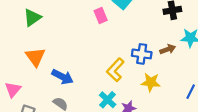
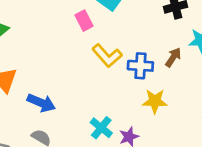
brown arrow: (168, 49) -> (173, 57), turned -32
yellow L-shape: (115, 70) -> (107, 56), moved, turned -80

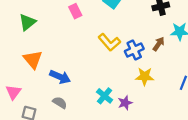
pink rectangle: (84, 21) -> (75, 11), moved
blue cross: (140, 66) -> (134, 50), turned -30

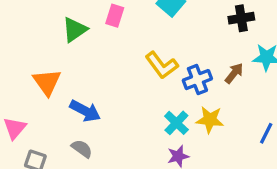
pink rectangle: (75, 11) -> (115, 16), turned 40
green triangle: (27, 22) -> (75, 30), moved
cyan cross: (105, 96) -> (176, 123), moved

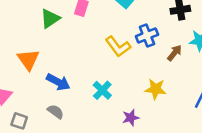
blue cross: (197, 80) -> (147, 35), moved
cyan cross: (176, 123) -> (102, 90), moved

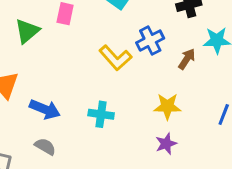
cyan cross: (102, 90) -> (101, 114), turned -30
purple star: (131, 118) -> (166, 144), moved

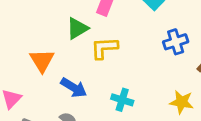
green triangle: (27, 31) -> (77, 28), moved
yellow L-shape: (115, 58) -> (104, 48), moved, turned 120

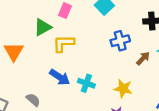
blue arrow: (74, 88) -> (60, 77), moved
cyan cross: (122, 100) -> (86, 83), moved

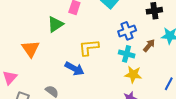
yellow L-shape: (63, 43) -> (89, 48), moved
cyan cross: (86, 83) -> (127, 54), moved

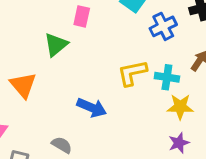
blue cross: (127, 31) -> (163, 26), moved
yellow L-shape: (89, 48) -> (132, 73), moved

